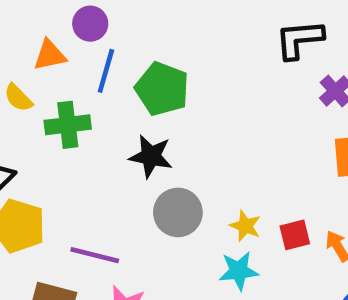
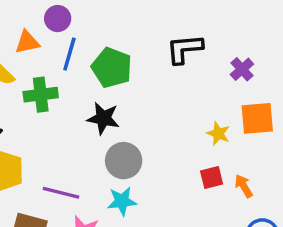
black L-shape: (299, 39) -> (184, 49), moved
yellow star: (245, 226) -> (218, 134), moved
cyan star: (239, 271) -> (122, 201), moved

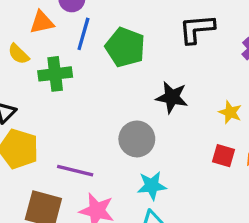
black star: (103, 118) -> (172, 97), moved
red square: (212, 178) -> (224, 156), turned 30
cyan star: (122, 201) -> (152, 186), moved

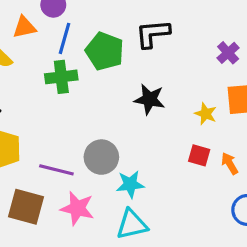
black L-shape: (197, 29) -> (153, 34), moved
green cross: (55, 74) -> (61, 77), moved
gray circle: (137, 139) -> (101, 157), moved

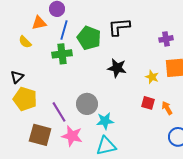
purple cross: (228, 53) -> (166, 39), turned 32
purple line: (56, 170) -> (59, 112), turned 45

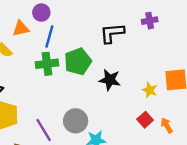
green pentagon: (89, 38) -> (78, 62), moved, turned 30
purple cross: (166, 39) -> (150, 21), moved
red square: (148, 103) -> (145, 120), turned 32

